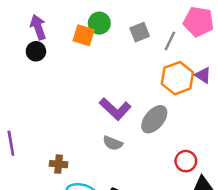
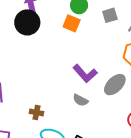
orange square: (84, 35) -> (72, 23), moved
black circle: (36, 51) -> (27, 22), size x1.6

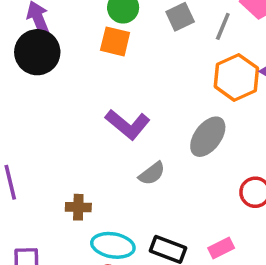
purple L-shape: (85, 74) -> (128, 124), moved
gray semicircle: (80, 100) -> (152, 173), turned -56

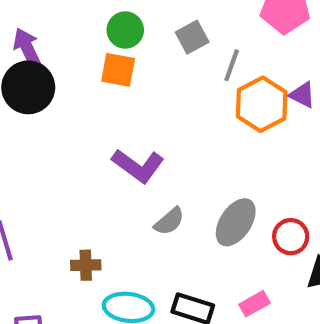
gray line: (223, 26) -> (232, 65), moved
gray ellipse: (208, 137) -> (236, 222), moved

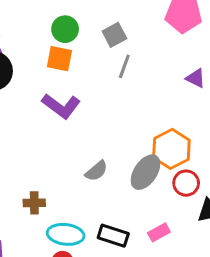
gray line: (232, 65) -> (124, 66), moved
orange hexagon: (262, 104) -> (171, 149), moved
purple L-shape: (138, 166) -> (61, 106), moved

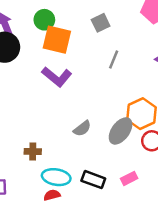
green circle: (65, 29) -> (44, 20), moved
orange square: (59, 59) -> (57, 40), size x1.4
gray line: (124, 66) -> (114, 59), moved

